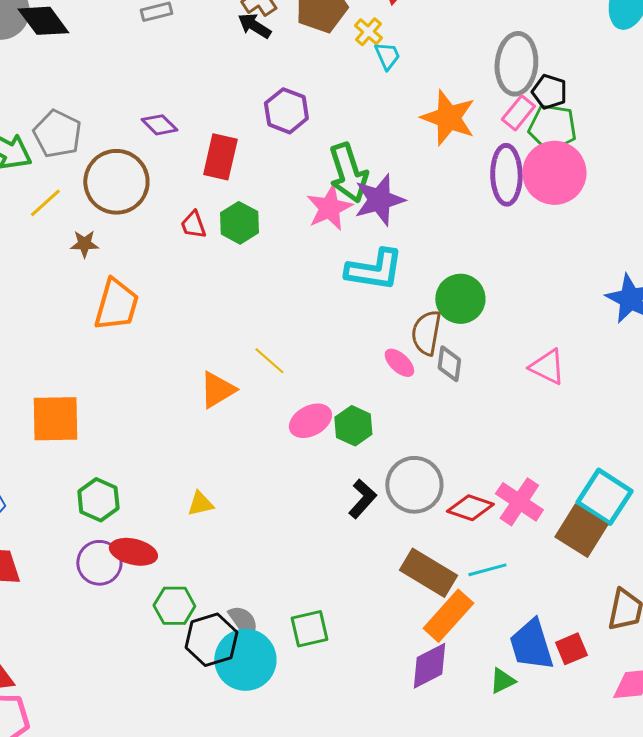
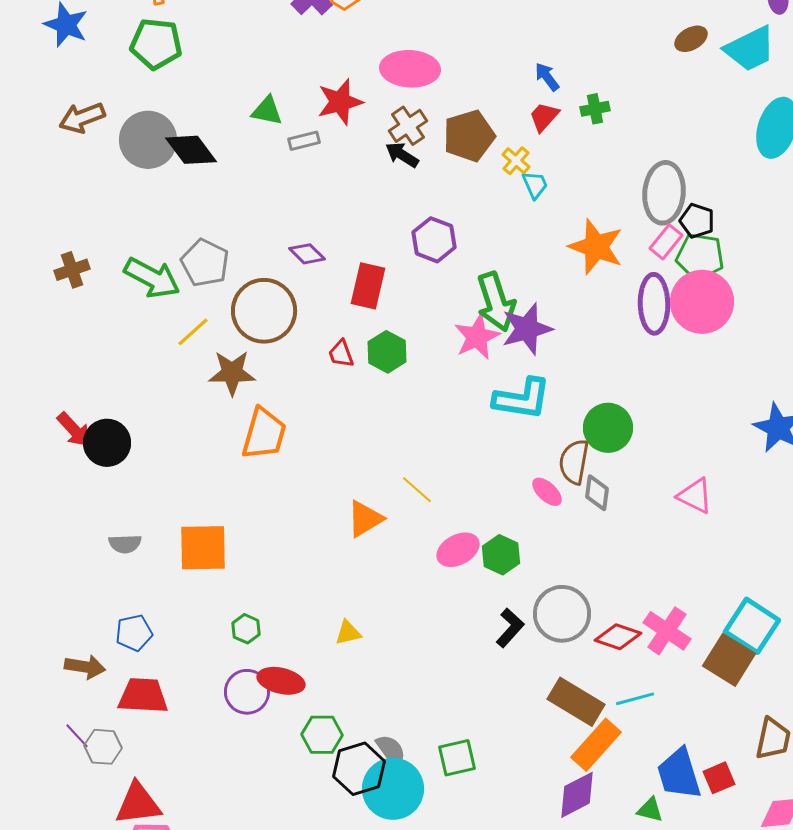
brown star: (84, 244) -> (232, 373), size x1.6
green hexagon: (98, 500) -> (246, 629), size x0.7
green triangle: (502, 681) -> (650, 810), turned 40

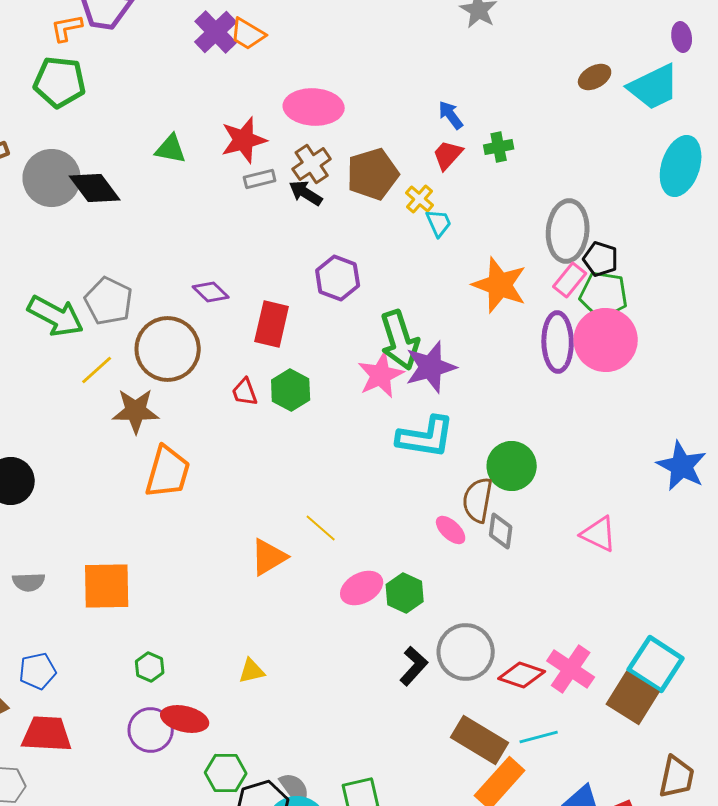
gray rectangle: (304, 141) -> (260, 179), moved

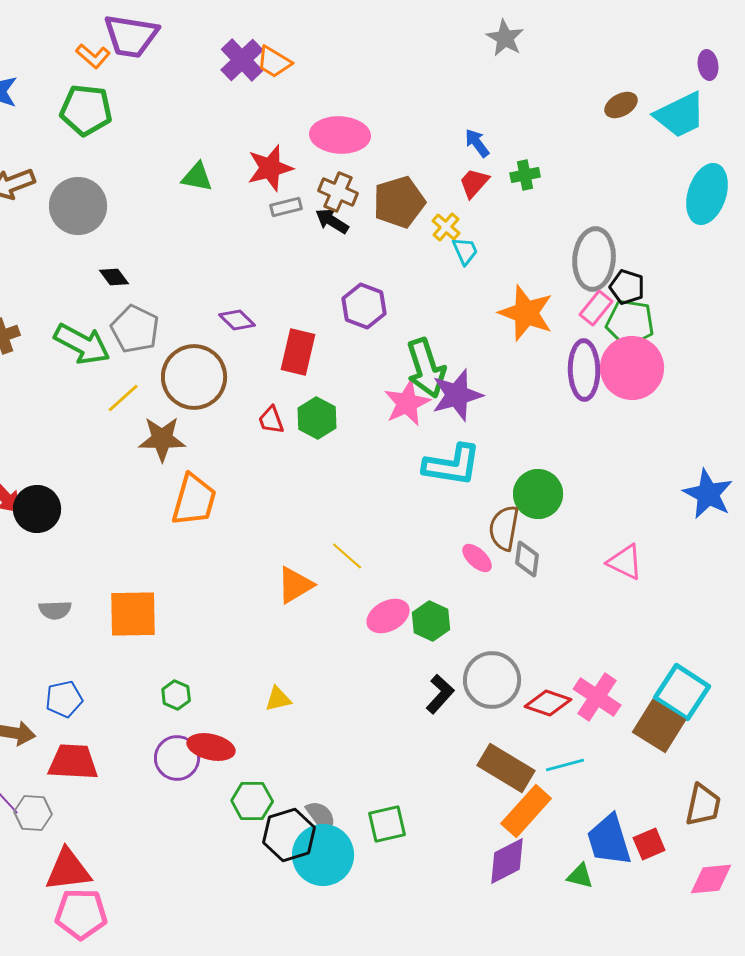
orange L-shape: (67, 28) -> (93, 56), turned -128
brown cross: (312, 164) -> (338, 192), turned -33
black diamond: (95, 188) -> (114, 277), moved, size x0.6

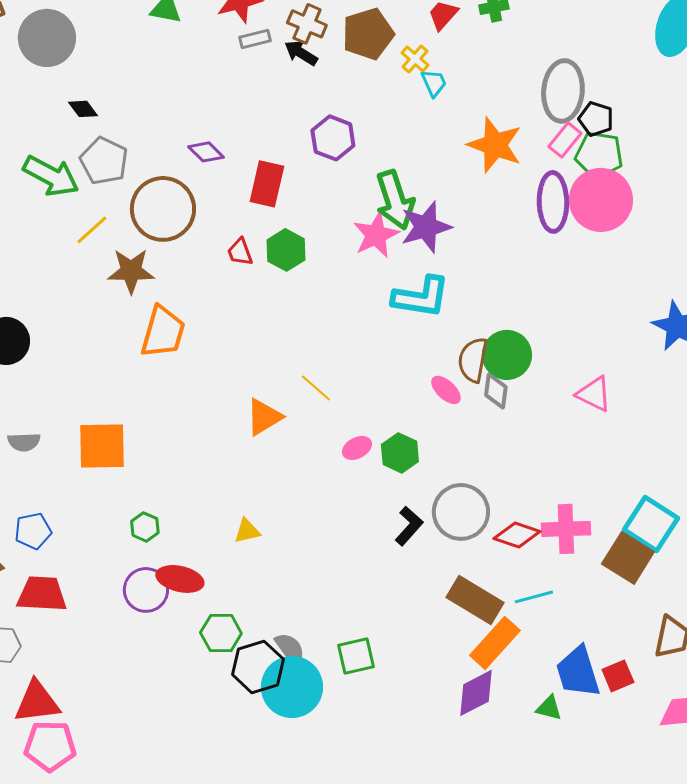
green circle: (538, 494) -> (507, 355), moved
pink ellipse: (388, 616) -> (357, 448), size x0.7
pink cross: (597, 697) -> (566, 529), turned -36

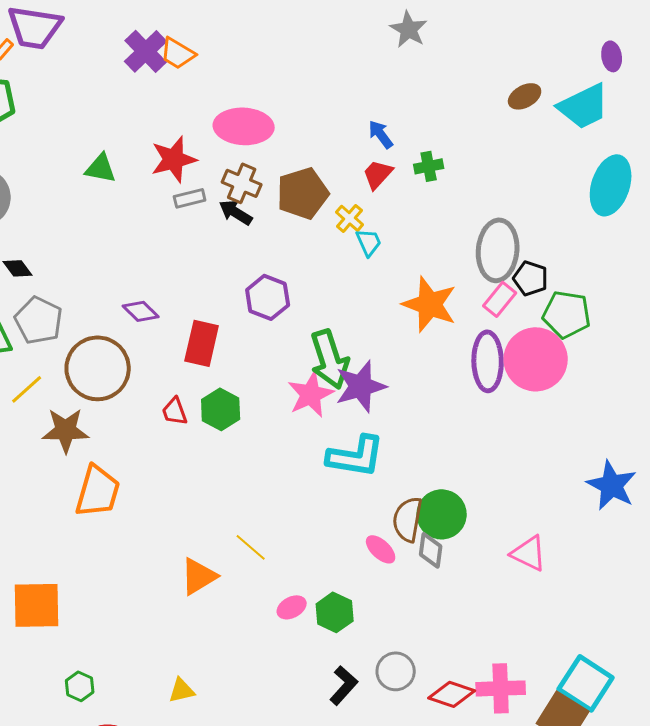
green pentagon: (599, 155) -> (567, 314), moved
gray circle: (461, 512) -> (396, 671), size x0.7

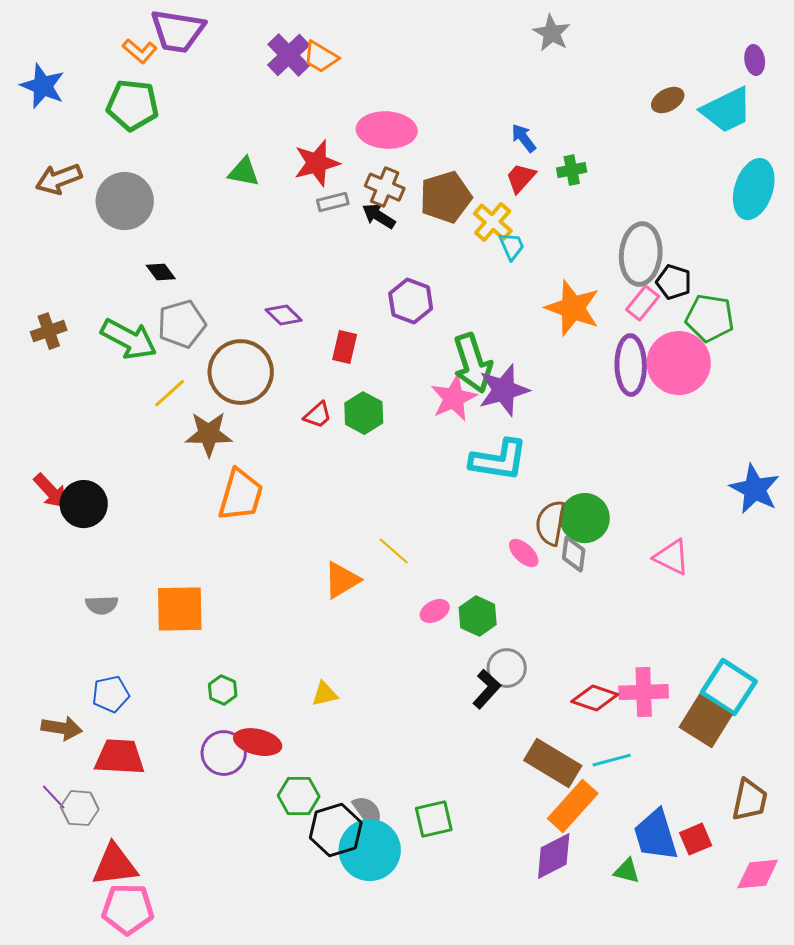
yellow cross: (350, 218) -> (493, 222), size x1.4
gray pentagon: (39, 320) -> (182, 324), turned 30
red rectangle: (202, 343) -> (345, 347), size x0.7
red trapezoid: (175, 411) -> (318, 415), turned -112
gray circle: (396, 671) -> (507, 668), moved

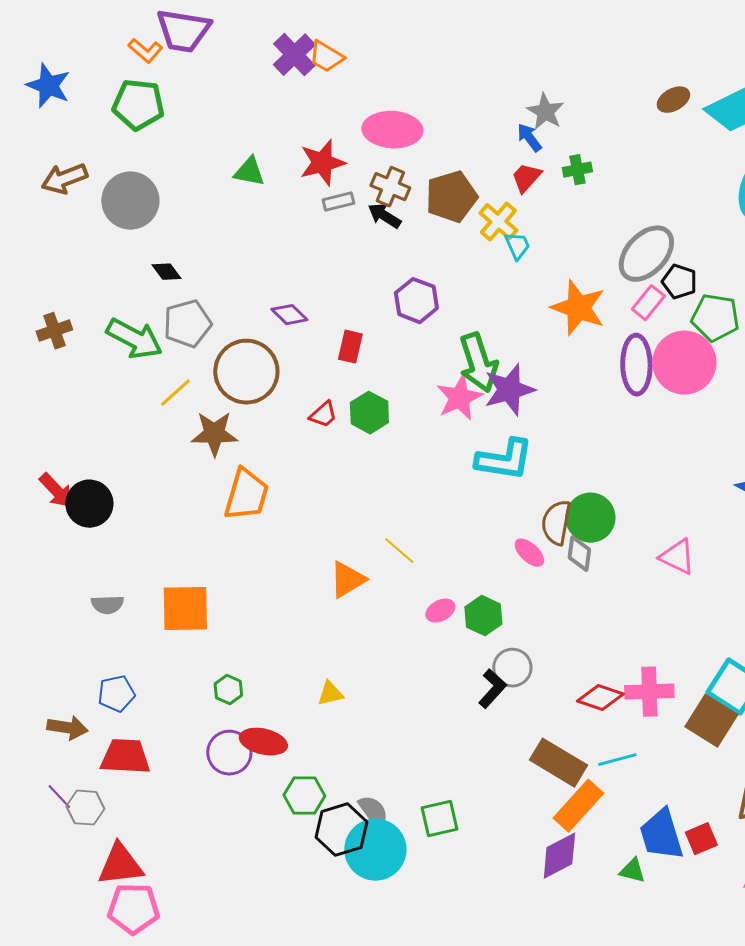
gray star: (552, 33) -> (545, 112), moved
gray ellipse: (641, 254) -> (646, 254), turned 38

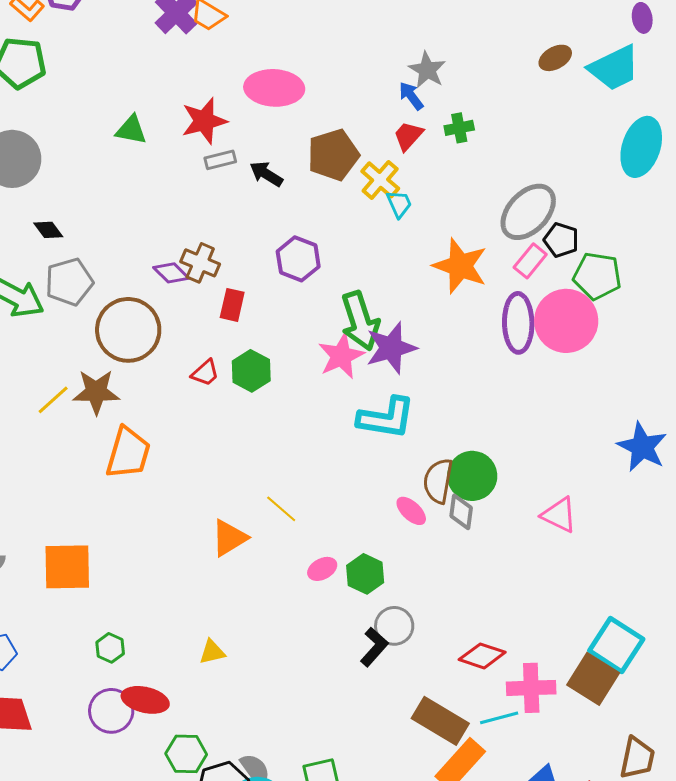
brown cross: (390, 187) -> (200, 263), moved
yellow line: (175, 393) -> (53, 400), moved
pink cross: (649, 692) -> (531, 688), moved

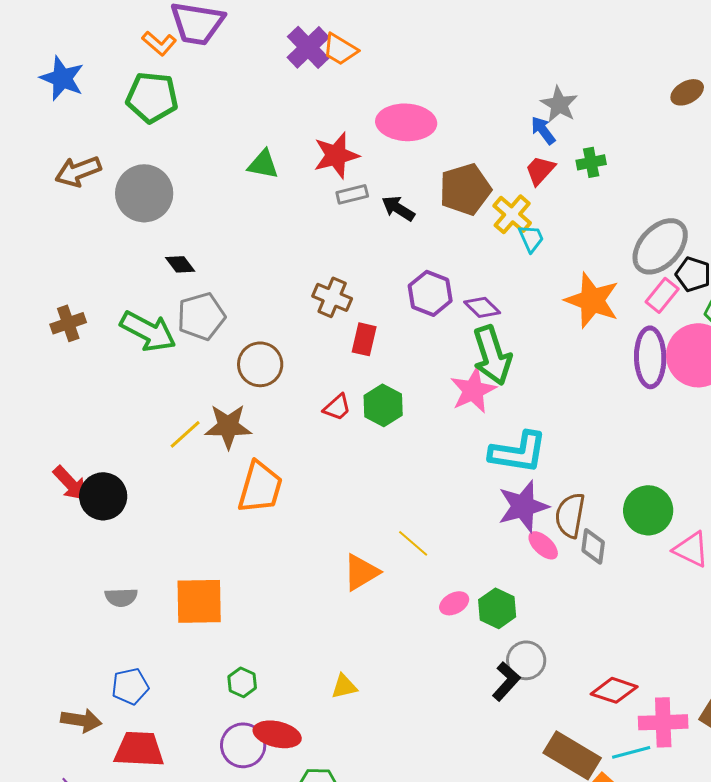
purple diamond: (171, 273) -> (482, 307), moved
brown circle: (128, 330) -> (260, 364), size x0.7
purple star: (391, 348) -> (523, 506), moved
green circle: (472, 476) -> (648, 510), moved

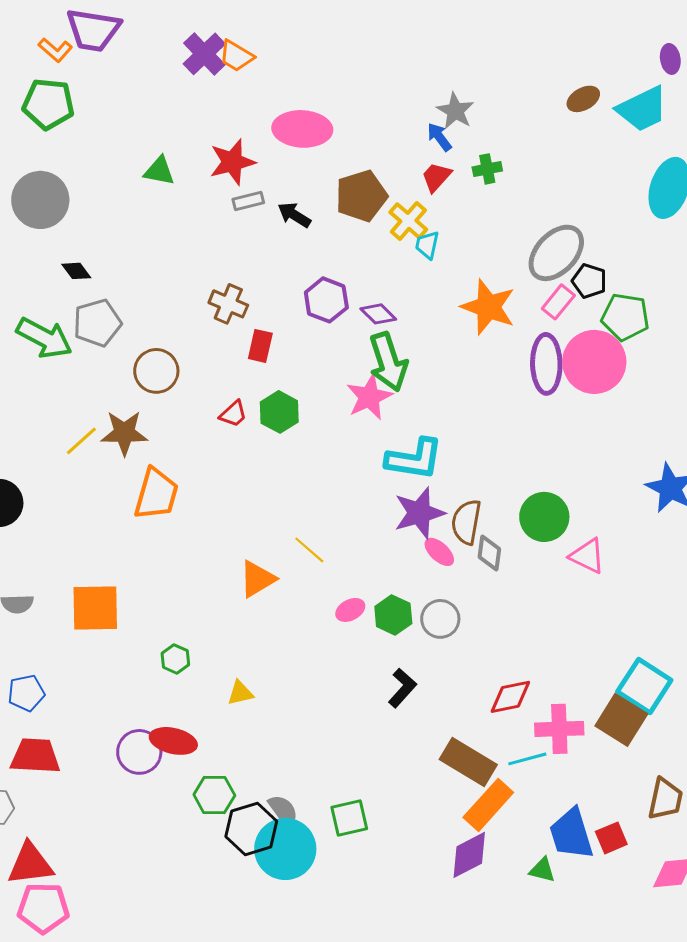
cyan trapezoid: (531, 238) -> (427, 245), turned -144
gray circle: (526, 660) -> (440, 619), moved
green hexagon: (242, 682) -> (175, 659), moved
red diamond: (614, 690) -> (510, 697), turned -30

